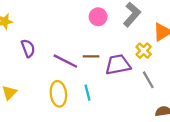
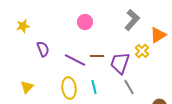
pink circle: (98, 17) -> (85, 22), moved
purple trapezoid: (118, 65) -> (120, 63), turned -60
gray line: (148, 80) -> (129, 87), moved

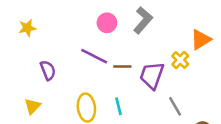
gray L-shape: (132, 20) -> (143, 20), moved
purple semicircle: (43, 49) -> (48, 70), moved
purple line: (75, 60) -> (94, 56), moved
gray line: (129, 87) -> (175, 106), moved

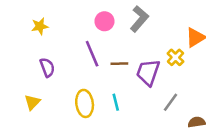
yellow star: (27, 28) -> (40, 26), moved
purple line: (94, 56) -> (92, 54), turned 40
gray line: (175, 106) -> (170, 102), turned 66

